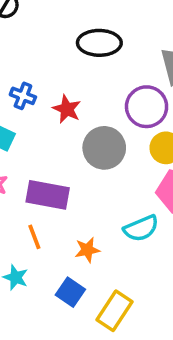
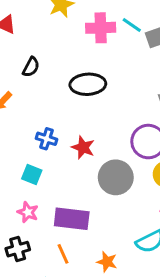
black ellipse: (99, 43) -> (88, 84), moved
orange star: (87, 250) -> (107, 262), turned 30

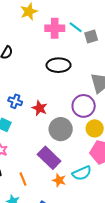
black ellipse: (88, 84) -> (59, 65), moved
purple rectangle: (72, 219) -> (49, 158), moved, turned 35
orange star: (107, 262) -> (59, 180), moved

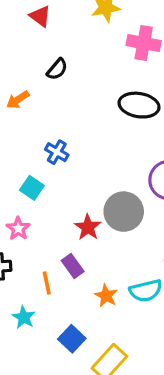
red star: (40, 108) -> (88, 227), moved
purple rectangle: (49, 158) -> (73, 266), moved, size x0.6

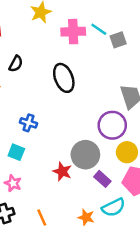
black ellipse: (139, 105) -> (64, 78), moved, turned 72
purple rectangle: (73, 266) -> (102, 179), moved

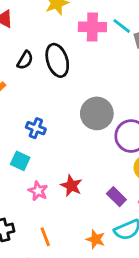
black ellipse: (64, 78) -> (57, 60), moved
gray circle: (85, 155) -> (97, 113), moved
pink star: (13, 183) -> (38, 191), moved

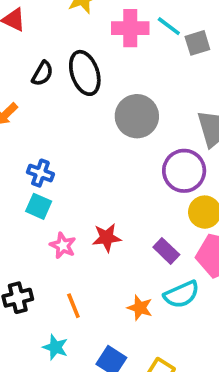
gray circle: (97, 113) -> (137, 116), moved
blue cross: (36, 128) -> (40, 173), moved
red star: (71, 186) -> (107, 238), turned -30

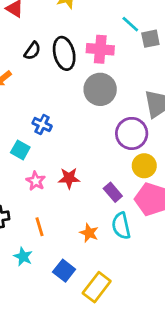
pink cross: (130, 28) -> (100, 49), moved
blue cross: (40, 173) -> (42, 124), moved
cyan semicircle: (182, 294) -> (121, 226), turned 96

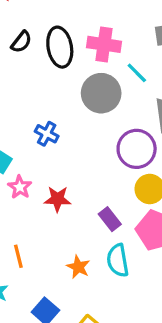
cyan line: (130, 24) -> (137, 73), moved
blue cross: (42, 124) -> (47, 134), moved
pink star: (36, 181) -> (20, 187), moved

